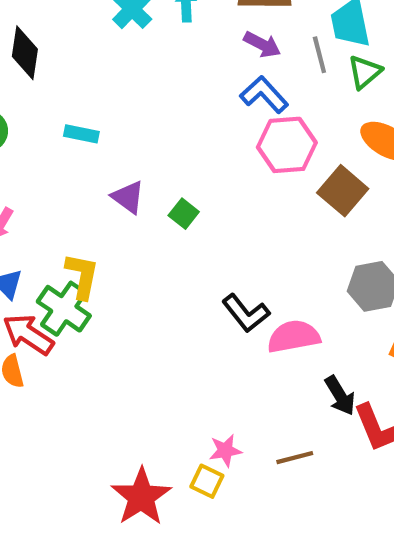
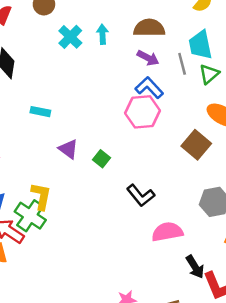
pink hexagon: (287, 145) -> (142, 112), moved
black L-shape: (246, 313) -> (141, 195), moved

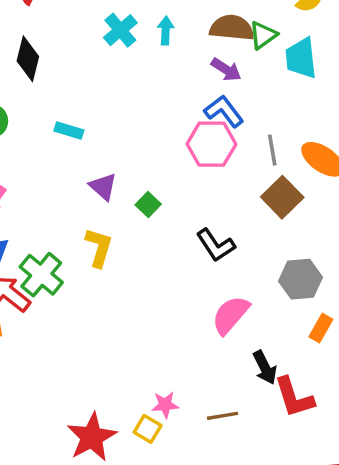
gray line: (182, 64) -> (272, 150), moved
green triangle: (209, 74) -> (263, 35), moved
black L-shape: (141, 195) -> (216, 245), moved
yellow L-shape: (41, 196) -> (99, 247), moved
pink semicircle: (167, 232) -> (231, 315), turned -44

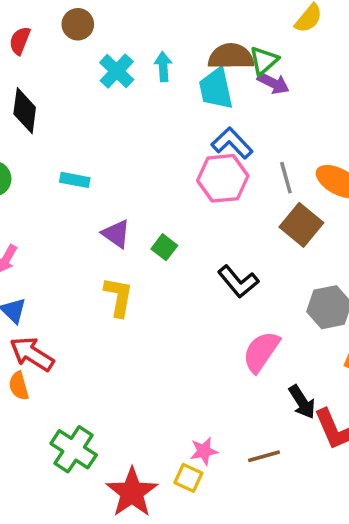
cyan trapezoid: (301, 58) -> (216, 89), moved
purple arrow: (226, 70) -> (273, 83), moved
green cross: (41, 275) -> (74, 449), moved

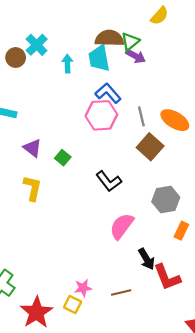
brown circle: (78, 24) -> (16, 58), moved
cyan arrow: (163, 67) -> (67, 64), moved

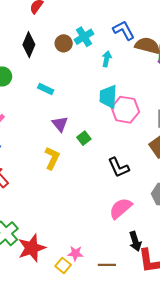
cyan trapezoid: (99, 58) -> (108, 97), moved
blue L-shape: (108, 93) -> (124, 30), moved
red star: (36, 312) -> (32, 248), moved

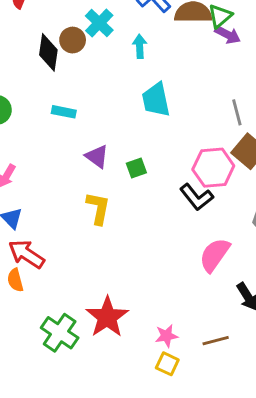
black diamond: (29, 45) -> (48, 52), moved
pink hexagon: (125, 110) -> (213, 168), moved
green square: (84, 138) -> (136, 168), turned 32
red star: (32, 248) -> (107, 317), moved
yellow square: (63, 265) -> (167, 364), moved

